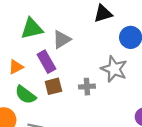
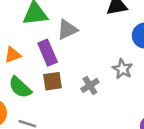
gray star: (114, 69) -> (122, 69), size x0.7
gray cross: (87, 87) -> (90, 85), turned -35

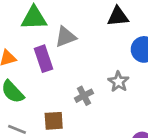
brown square: (52, 81) -> (54, 121), moved

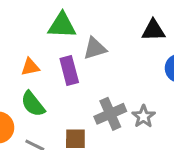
gray star: (118, 82) -> (144, 116), moved
gray cross: (84, 96) -> (110, 114), size x1.5

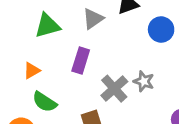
gray triangle: (95, 48) -> (93, 19), moved
purple rectangle: (69, 70) -> (81, 60), moved, turned 50

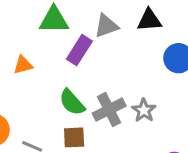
purple rectangle: (81, 60) -> (79, 50), moved
green semicircle: (44, 102) -> (72, 102), moved

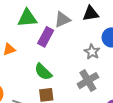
gray cross: (109, 110) -> (88, 81), moved
gray star: (144, 110) -> (92, 52), moved

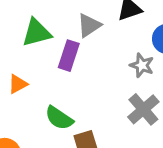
green semicircle: (43, 72) -> (59, 118), moved

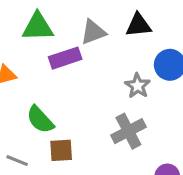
purple rectangle: (69, 56) -> (65, 58), turned 40

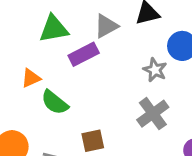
green semicircle: (40, 120) -> (55, 102), moved

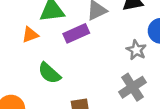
orange triangle: (31, 78) -> (30, 35), moved

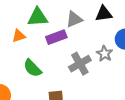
gray cross: (132, 87) -> (80, 64), moved

